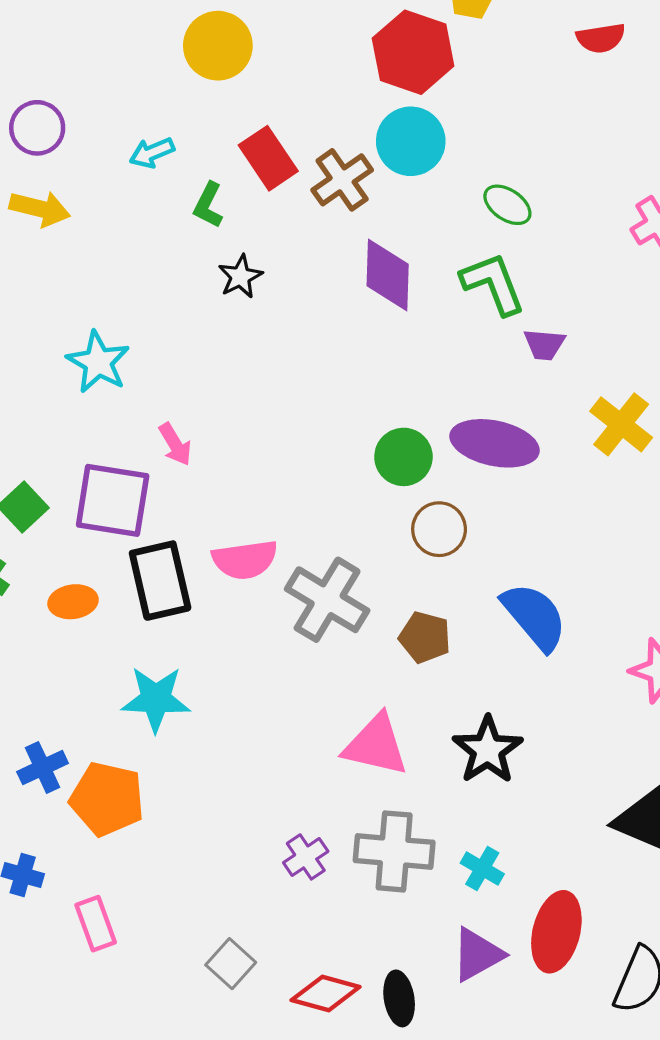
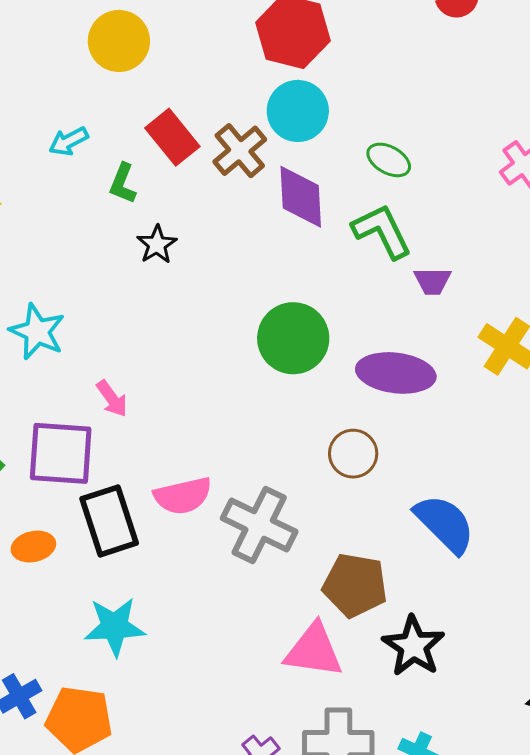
purple diamond: (388, 275) -> (301, 197), moved
green circle: (403, 457) -> (293, 338), moved, size x1.4
brown pentagon: (425, 637) -> (355, 585), moved, size x1.4

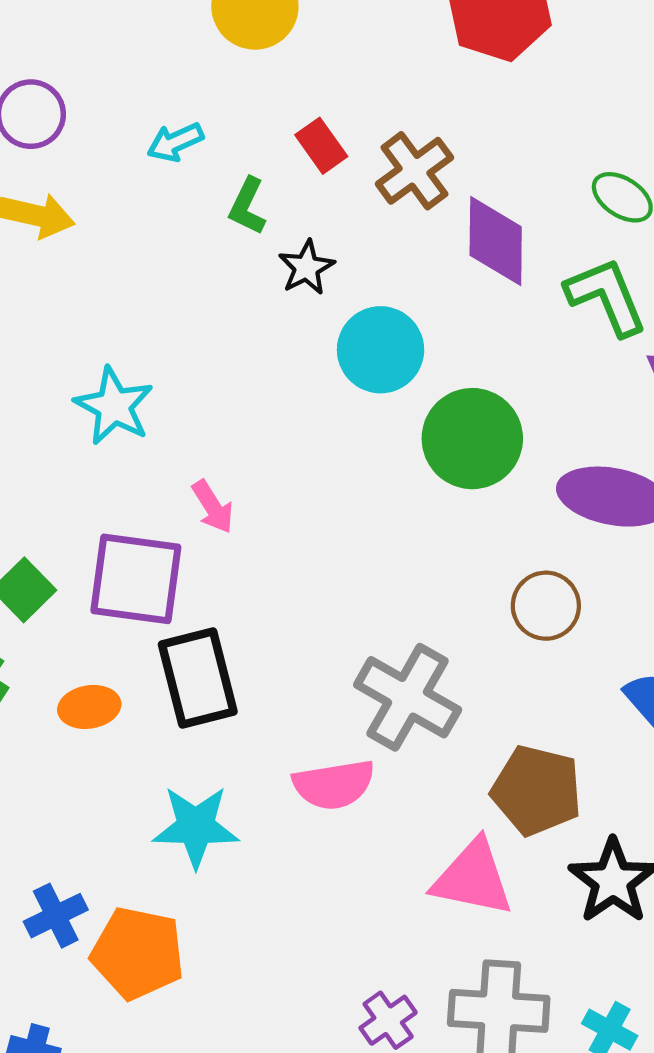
cyan circle: (298, 111) -> (381, 350), moved
red rectangle: (172, 137) -> (321, 146), size x0.7
black star: (157, 244) -> (306, 267), moved
pink semicircle: (183, 496) -> (334, 785), moved

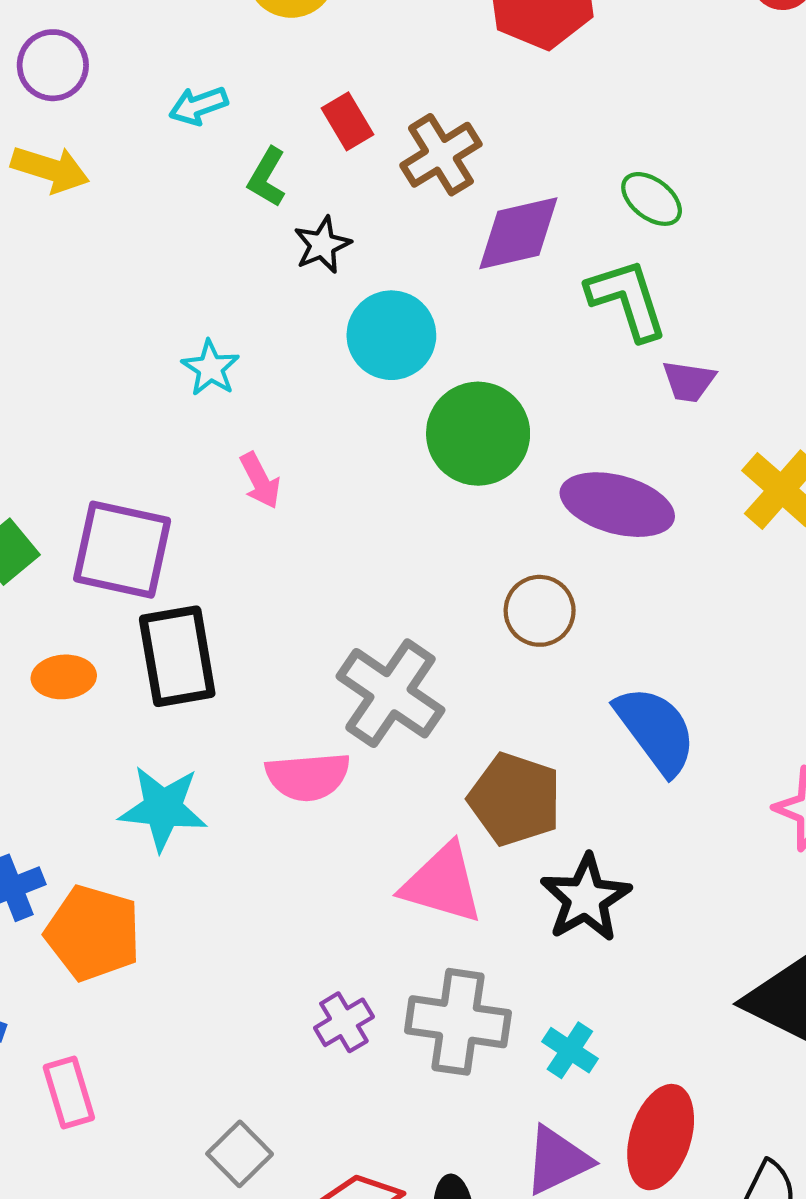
purple diamond: (496, 241) -> (518, 233), turned 72
cyan star: (114, 406) -> (210, 368), moved, size x0.7
pink arrow: (213, 507) -> (260, 481), moved

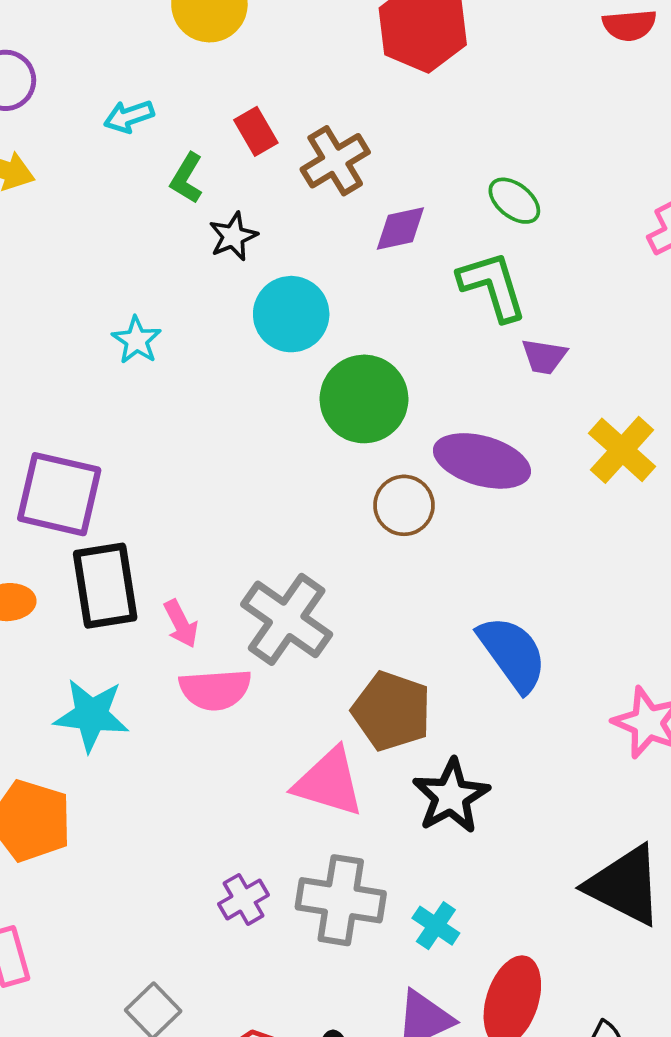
purple diamond: (518, 233) -> (400, 229), size x0.7
pink arrow: (260, 481) -> (181, 624), moved
brown circle: (540, 611) -> (404, 505), moved

